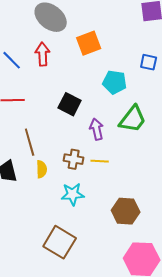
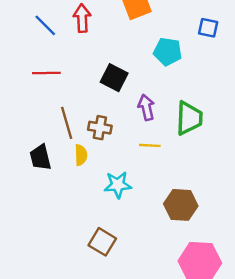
green trapezoid: (133, 119) -> (189, 118), moved, turned -36
brown cross: (74, 159) -> (100, 128), moved
brown square: (60, 242) -> (102, 242), size x0.7

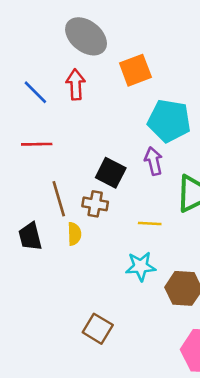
cyan pentagon: (168, 52) -> (169, 121), size x1.4
black square: (114, 78) -> (111, 173), moved
purple arrow: (146, 107) -> (154, 161), moved
cyan star: (118, 185) -> (141, 266), moved

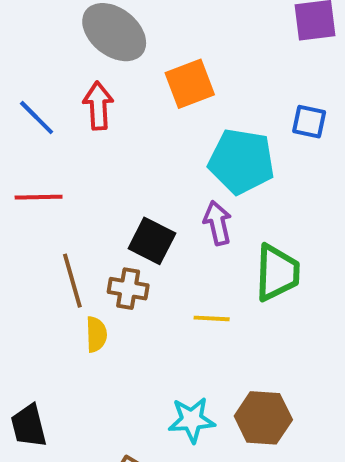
black trapezoid: (30, 236) -> (29, 426), moved
cyan star: (141, 266) -> (192, 420), moved

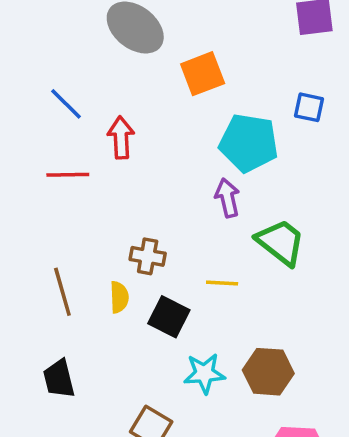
red arrow: (98, 106) -> (121, 138), moved
black square: (152, 241) -> (169, 317), moved
green trapezoid: (277, 273) -> (281, 242), turned -54
brown line: (72, 281) -> (62, 292), moved

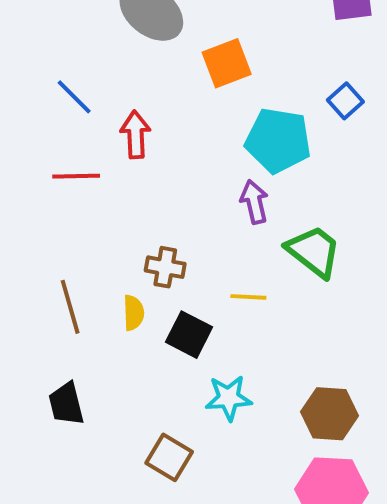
blue square: (309, 107) -> (345, 101), turned 36
brown hexagon: (268, 372) -> (330, 414), moved

